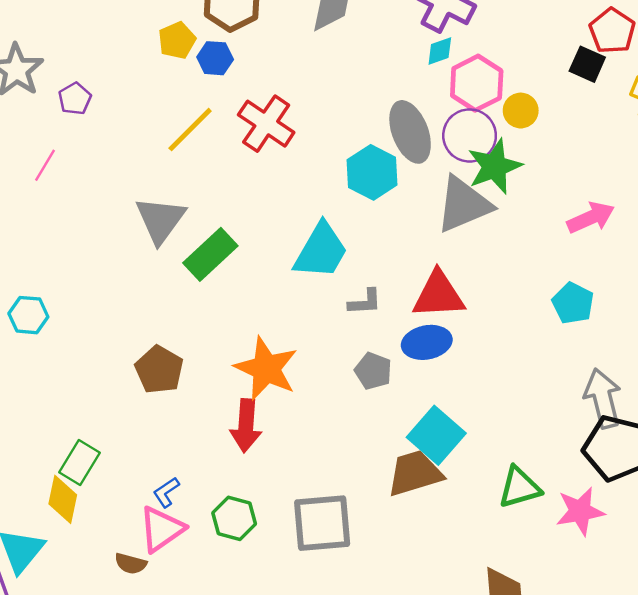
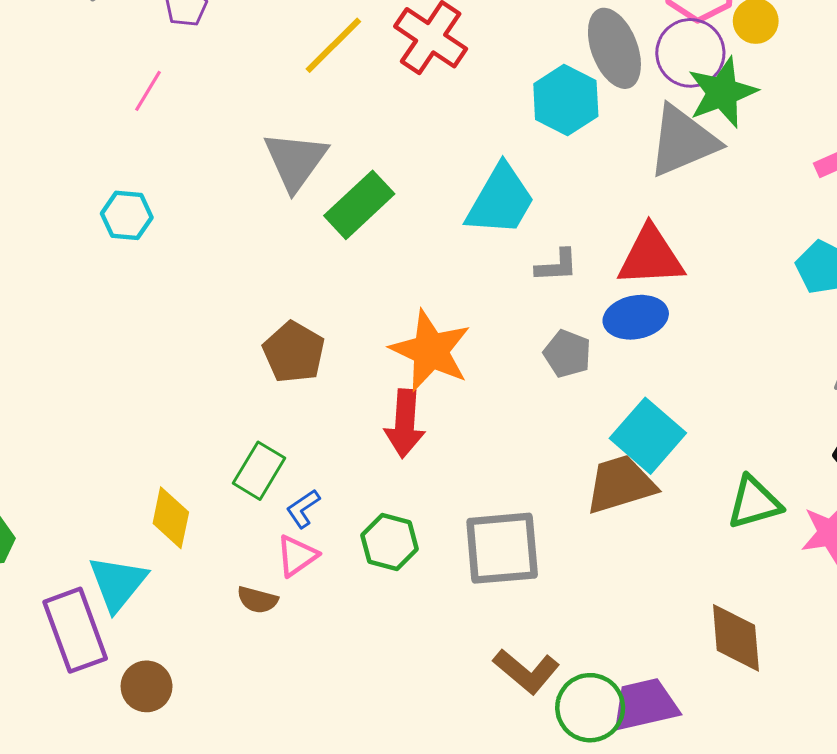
cyan hexagon: (28, 315) -> (127, 215), moved
green rectangle: (79, 463) -> (259, 471), moved
pink triangle: (162, 529) -> (297, 556), size x0.7

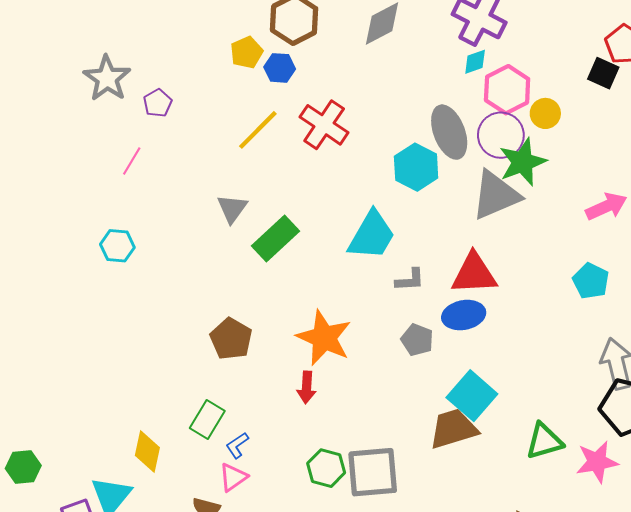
gray triangle: (295, 161) -> (232, 209), size x0.7
red arrow: (405, 424) -> (307, 387), size x0.7
green hexagon: (390, 542) -> (326, 468), moved

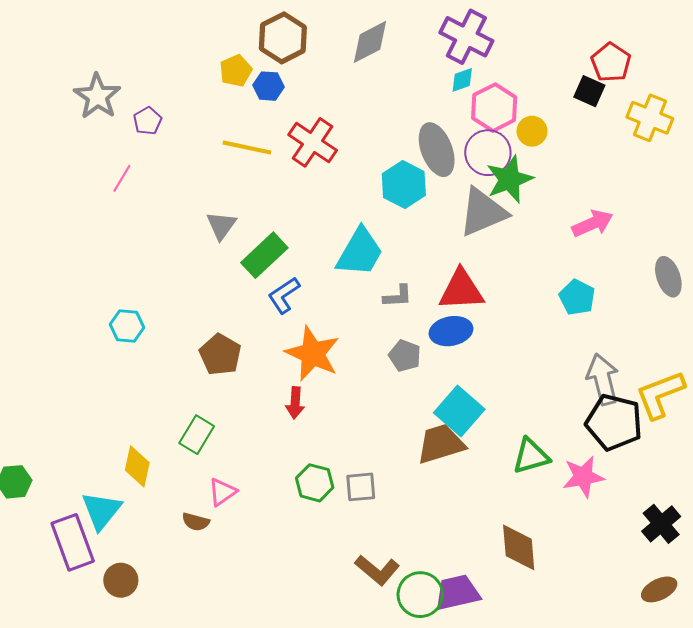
yellow line: (258, 130) -> (247, 148), turned 57
cyan hexagon: (117, 246) -> (127, 326), moved
blue L-shape: (237, 445) -> (284, 295), moved, size x1.4
gray square: (373, 472) -> (361, 487), size x0.6

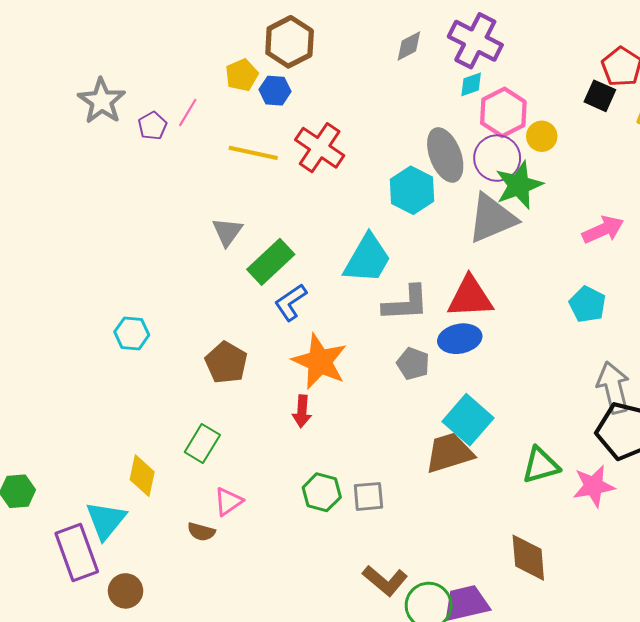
gray diamond: (370, 42) -> (409, 46), moved, size x0.7
pink line: (122, 178) -> (188, 112), moved
gray L-shape: (398, 296) -> (406, 303), size x1.6

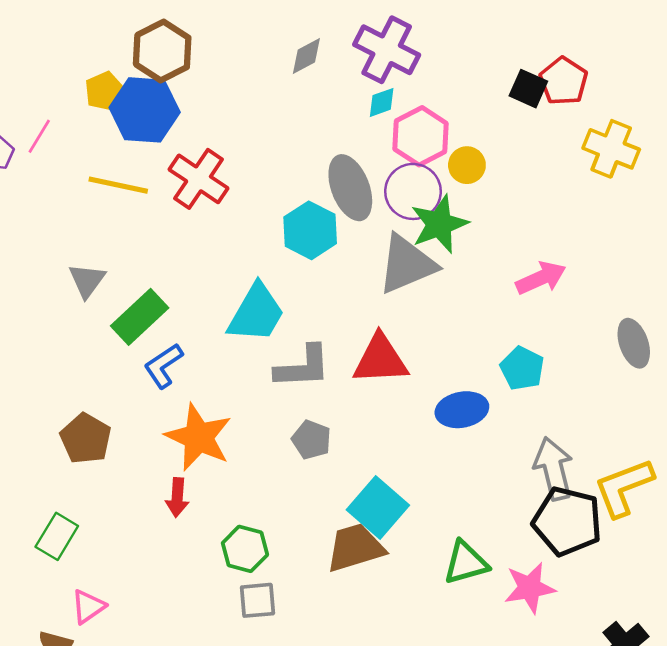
blue hexagon: (275, 91) -> (145, 110), size x1.8
black square: (600, 96) -> (528, 89), moved
blue ellipse: (460, 339) -> (462, 410), moved
green hexagon: (322, 492) -> (245, 549), moved

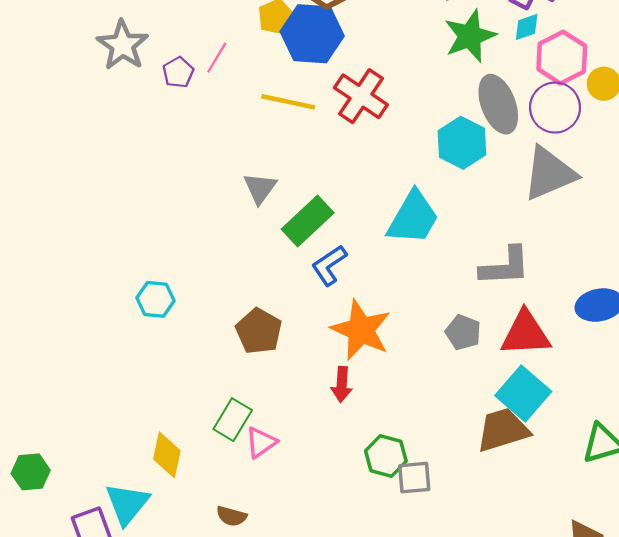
green star: (439, 224) -> (470, 36), moved
red triangle: (380, 360) -> (526, 333), moved
gray L-shape: (303, 367) -> (505, 266), moved
green hexagon: (245, 549) -> (386, 456), moved
pink triangle: (88, 607) -> (261, 442), moved

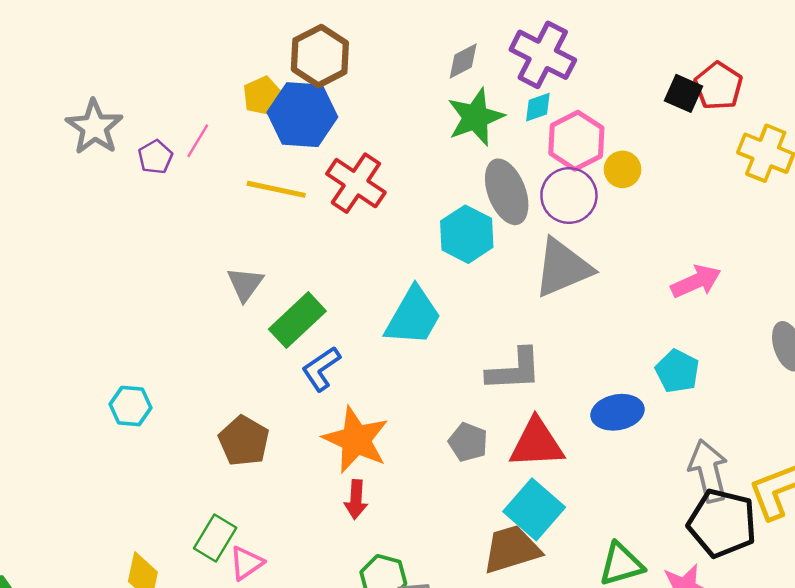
red arrow: (342, 384) -> (356, 499), moved

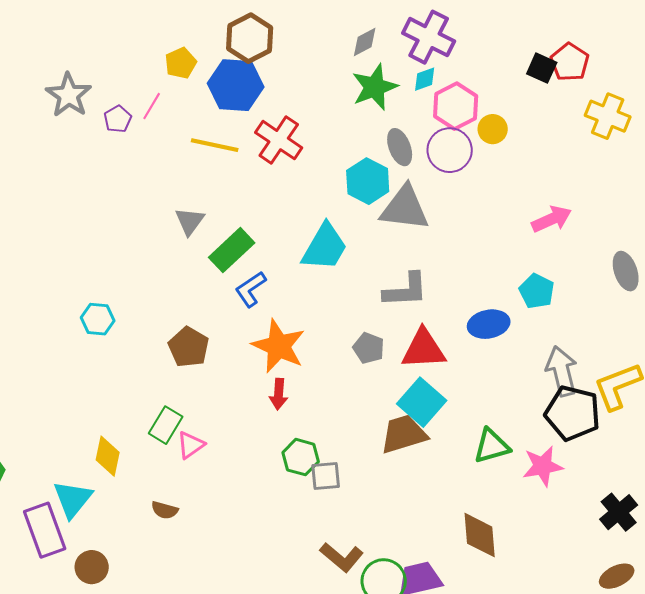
yellow pentagon: (263, 96) -> (181, 63), moved
gray ellipse: (507, 192) -> (400, 147), size x0.7
gray triangle: (563, 268) -> (405, 208), moved, turned 30

